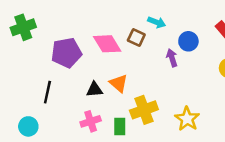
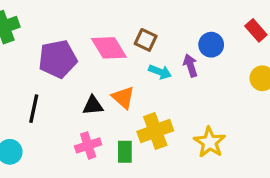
cyan arrow: (157, 22) -> (160, 72), moved

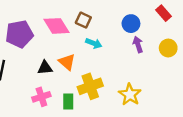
purple arrow: (190, 65) -> (138, 44), moved

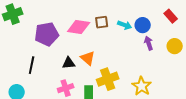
brown square: (83, 20) -> (102, 22), turned -32
pink diamond: (57, 26) -> (79, 27), turned -50
cyan arrow: (94, 43) -> (125, 25), moved

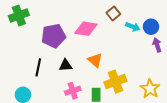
brown square: (102, 22) -> (113, 13), moved, turned -32
black triangle: (69, 63) -> (66, 65), moved

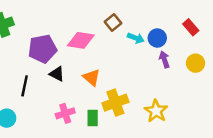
black triangle: (66, 65) -> (57, 74), moved, turned 32

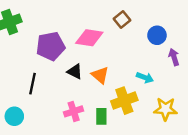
cyan arrow: (136, 38) -> (145, 78), moved
blue circle: (157, 38) -> (157, 35), moved
black triangle: (57, 74) -> (75, 72), moved
yellow star: (156, 111) -> (165, 109), turned -30

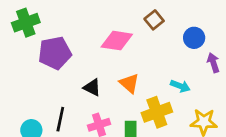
purple pentagon: (51, 46) -> (55, 53), moved
black triangle: (75, 72) -> (92, 87), moved
black line: (32, 84) -> (60, 119), moved

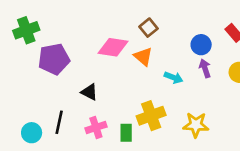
blue circle: (194, 38) -> (201, 45), moved
orange triangle: (129, 83) -> (143, 57), moved
cyan arrow: (180, 86) -> (173, 78), moved

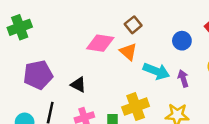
purple pentagon: (54, 59) -> (38, 75), moved
purple arrow: (205, 68) -> (183, 79), moved
cyan arrow: (173, 78) -> (156, 71), size x1.5

